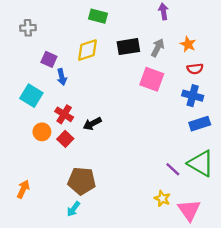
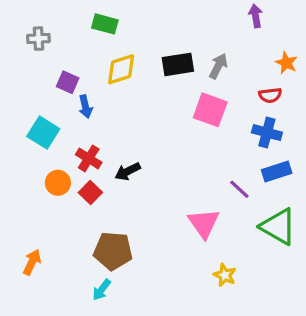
purple arrow: (163, 11) -> (256, 16), moved
green rectangle: (98, 16) -> (105, 24), moved
orange star: (188, 44) -> (286, 63), moved
purple line: (173, 169) -> (239, 189), moved
pink triangle: (189, 210) -> (204, 223), moved

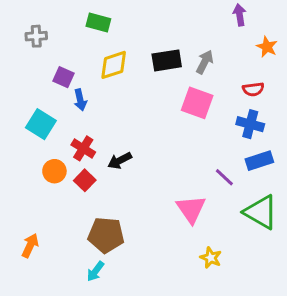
orange star: (286, 63) -> (267, 47), moved

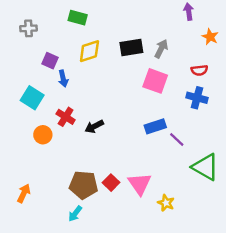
blue rectangle: (259, 161) -> (155, 126), moved
red square: (85, 180) -> (111, 183), moved
pink triangle: (191, 209) -> (140, 184), moved

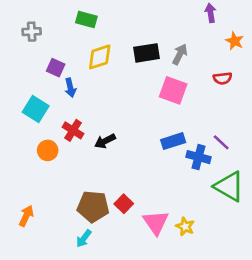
blue cross: (197, 98) -> (199, 157), moved
purple line: (177, 140) -> (221, 142), moved
pink triangle: (140, 184) -> (156, 222), moved

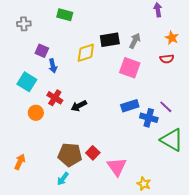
orange star: (235, 41) -> (172, 38), moved
yellow diamond: (100, 57) -> (86, 53), moved
yellow star: (185, 226) -> (144, 184), moved

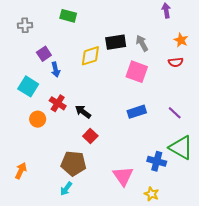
gray arrow: (135, 41) -> (142, 43), turned -56
purple square: (42, 51) -> (44, 54), turned 32
black arrow: (79, 106) -> (83, 112), turned 63
blue cross: (149, 118) -> (157, 161), moved
red square: (93, 153) -> (90, 136), moved

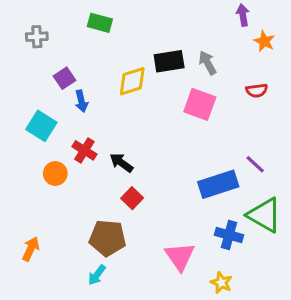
orange star: (181, 40) -> (264, 41), moved
blue rectangle: (137, 112) -> (218, 184), moved, size x1.4

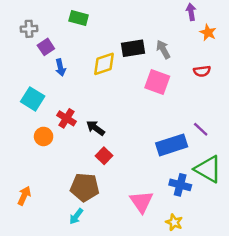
purple square: (64, 78) -> (46, 47), moved
blue arrow: (81, 101) -> (60, 68), moved

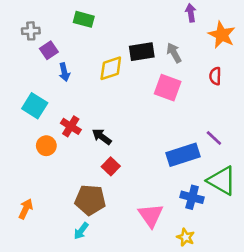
purple arrow: (191, 12) -> (191, 13), moved
orange star: (208, 32) -> (222, 35), size x1.5
red semicircle: (202, 71) -> (215, 76), turned 98

